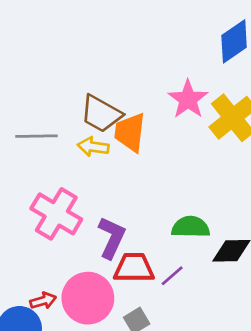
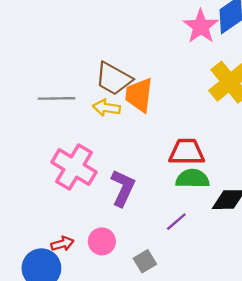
pink star: (188, 99) -> (201, 26), moved
red trapezoid: (134, 268) -> (187, 152), moved
pink circle: (88, 298) -> (102, 241), size x0.6

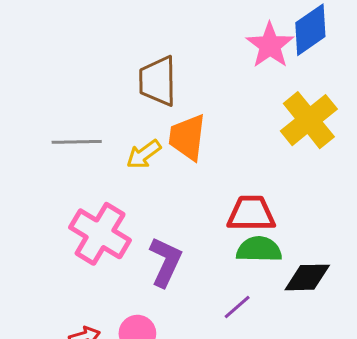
brown trapezoid: (114, 79) -> (158, 81), moved, turned 60
yellow arrow: (107, 108) -> (144, 154), turned -44

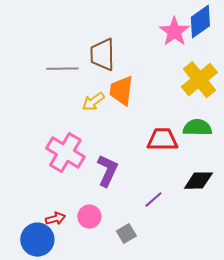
gray line: (77, 142) -> (62, 69), moved
green semicircle: (259, 249) -> (197, 128), moved

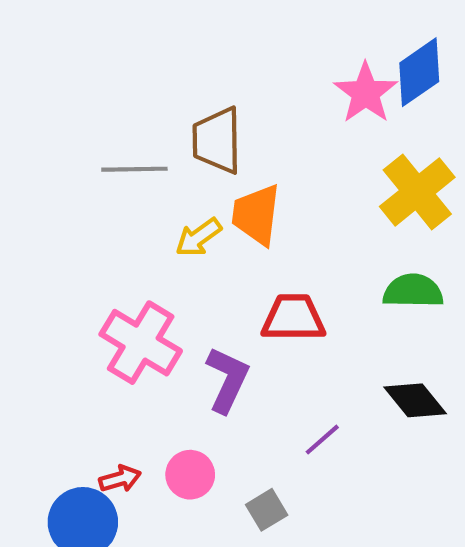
red trapezoid: (162, 140) -> (293, 318), moved
black diamond: (198, 181) -> (415, 400), turned 52

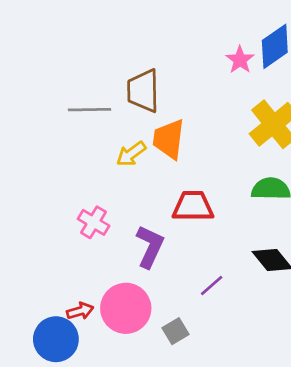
pink star: (366, 93) -> (240, 60), size x0.7
pink cross: (141, 343) -> (94, 222), size x0.6
pink circle: (190, 475) -> (126, 308), size x1.6

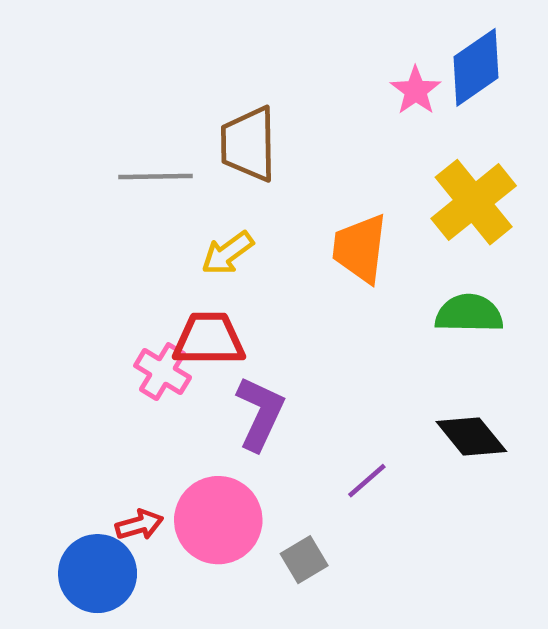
orange trapezoid: (169, 139) -> (360, 248), moved
red trapezoid: (193, 206) -> (209, 339), moved

